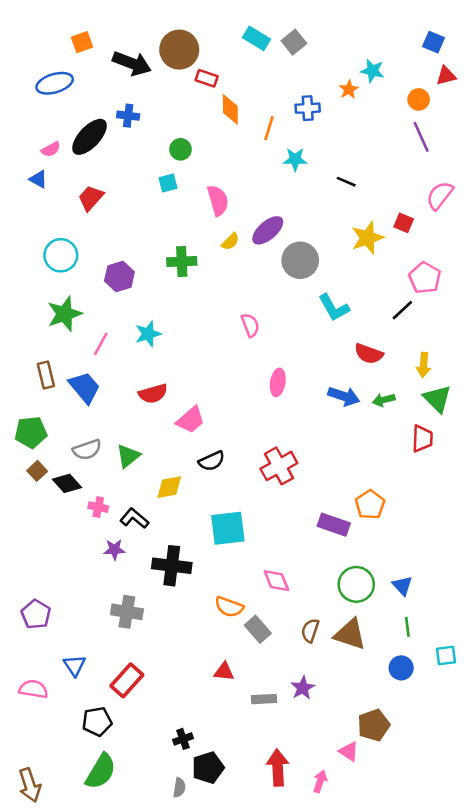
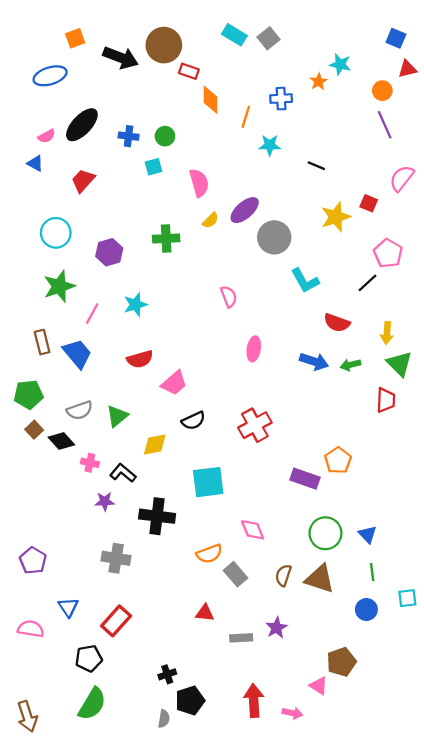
blue cross: (128, 116) -> (129, 136), moved
orange semicircle: (229, 607) -> (209, 554), turned -40
pink arrow: (320, 781) -> (292, 713), turned 84

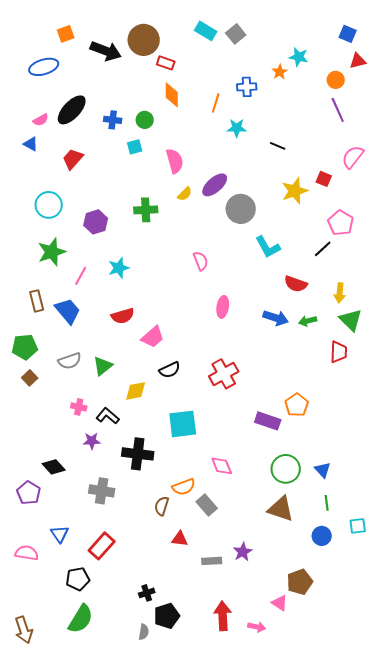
orange diamond: (210, 100) -> (172, 95), moved
black diamond: (61, 441) -> (54, 467), moved
brown semicircle: (283, 575) -> (162, 506), moved

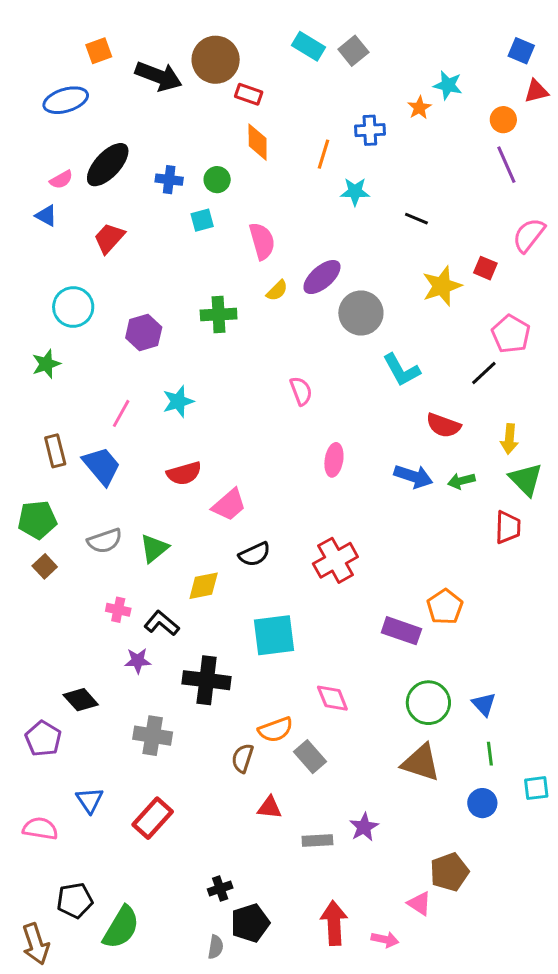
green star: (52, 252) -> (46, 364), moved, size x0.7
black pentagon: (78, 579) -> (75, 900), moved

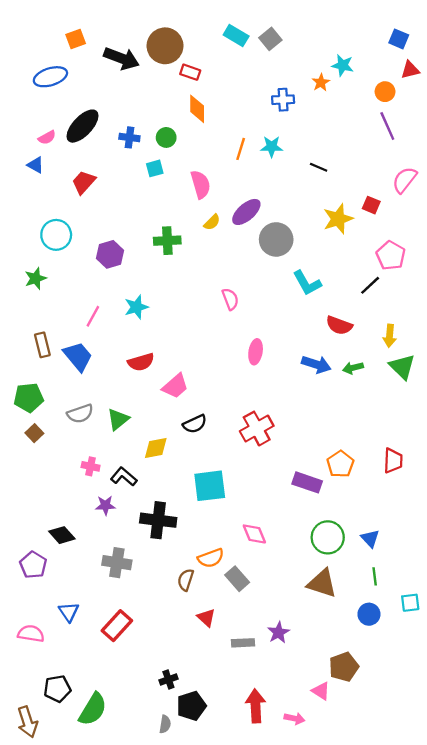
orange line: (323, 154) -> (241, 149), moved
red trapezoid: (508, 527) -> (393, 461), moved
red triangle: (270, 808) -> (206, 618), turned 36

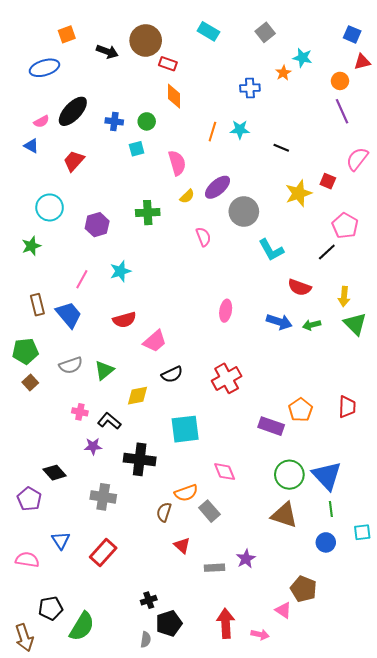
gray square: (270, 39) -> (265, 32), moved
black arrow: (121, 58) -> (107, 52), size x0.7
pink semicircle: (230, 299) -> (203, 237), moved
blue triangle: (370, 539) -> (327, 476), size x1.8
brown pentagon: (344, 667) -> (304, 589), turned -30

